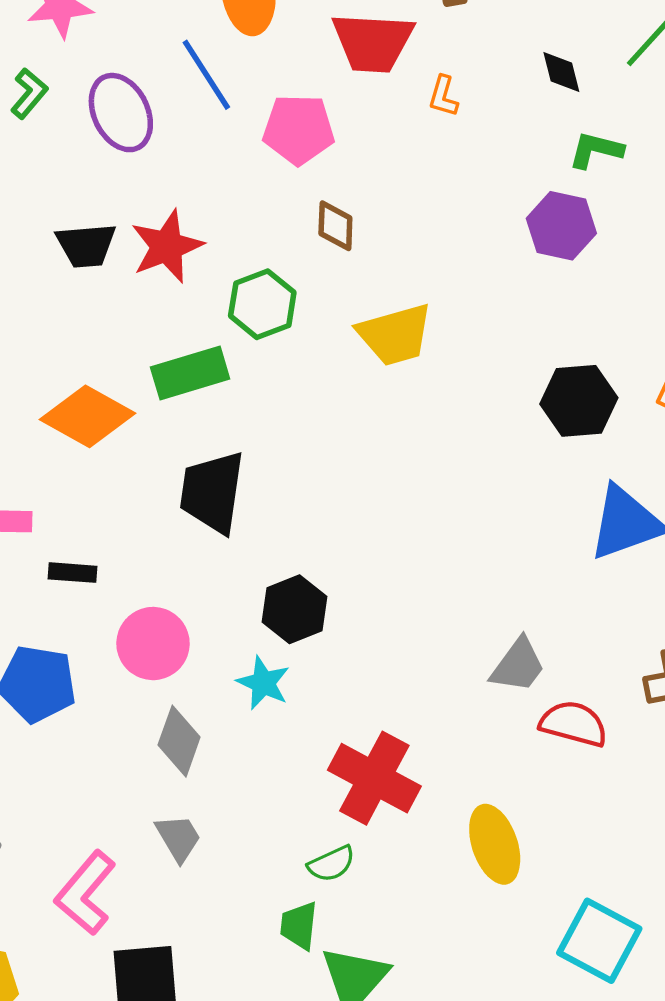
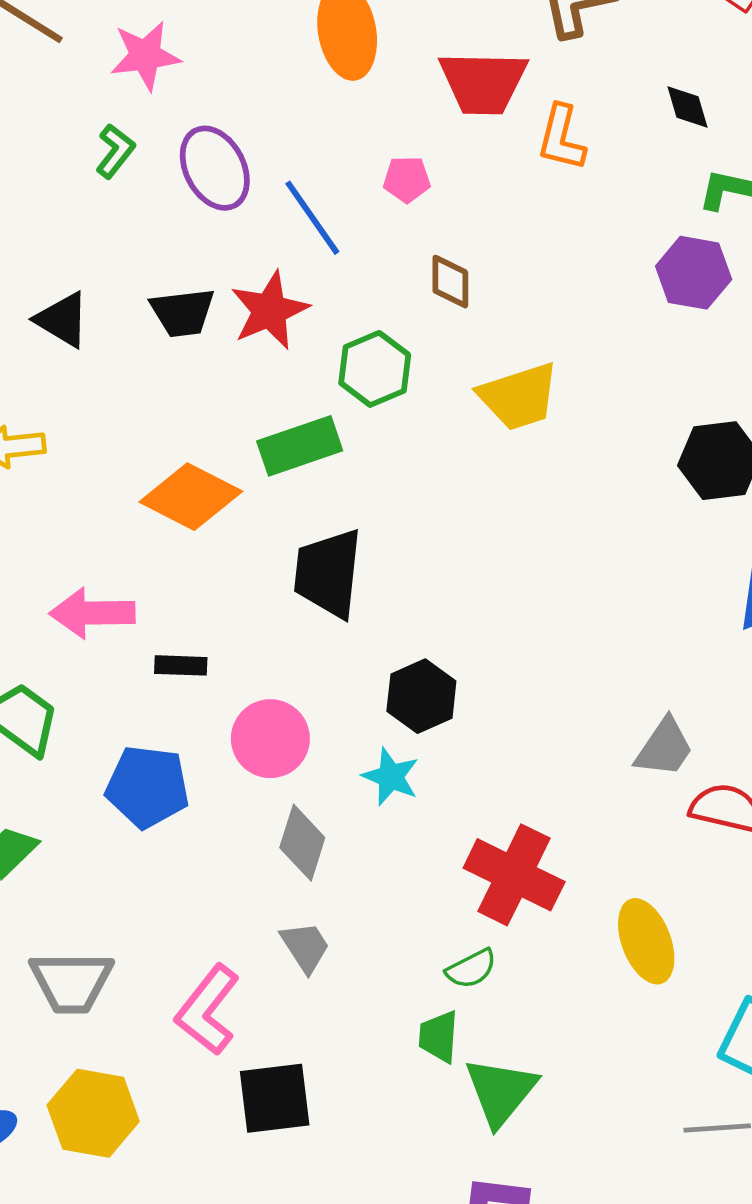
blue line: (206, 75) -> (312, 218), moved
orange L-shape: (443, 96) -> (561, 138), size x1.5
pink pentagon: (299, 129) -> (407, 179), size x0.6

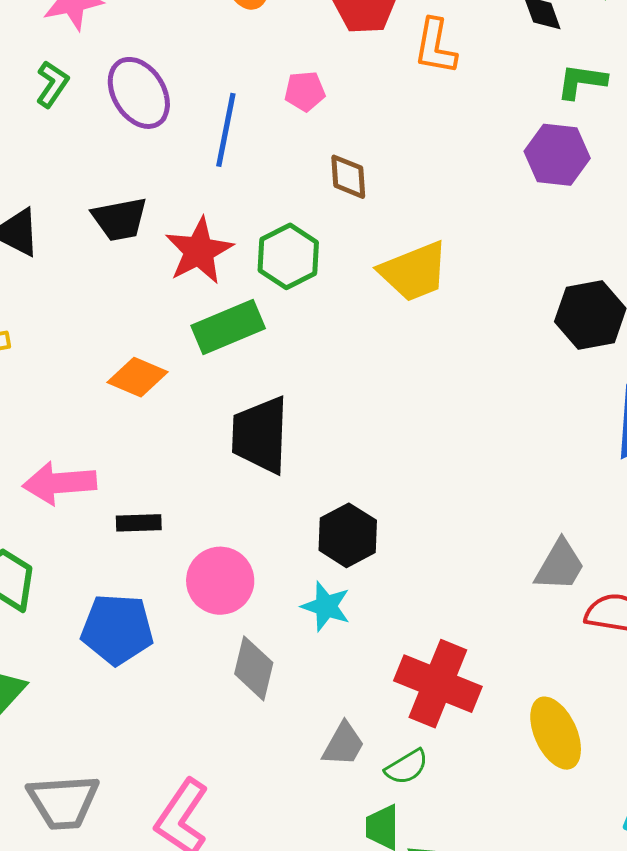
blue line: (312, 218) -> (226, 130), turned 50
red star: (270, 310) -> (199, 251), moved
orange diamond: (191, 497) -> (137, 377), size x0.7
gray trapezoid: (305, 947) -> (343, 744), moved, turned 66

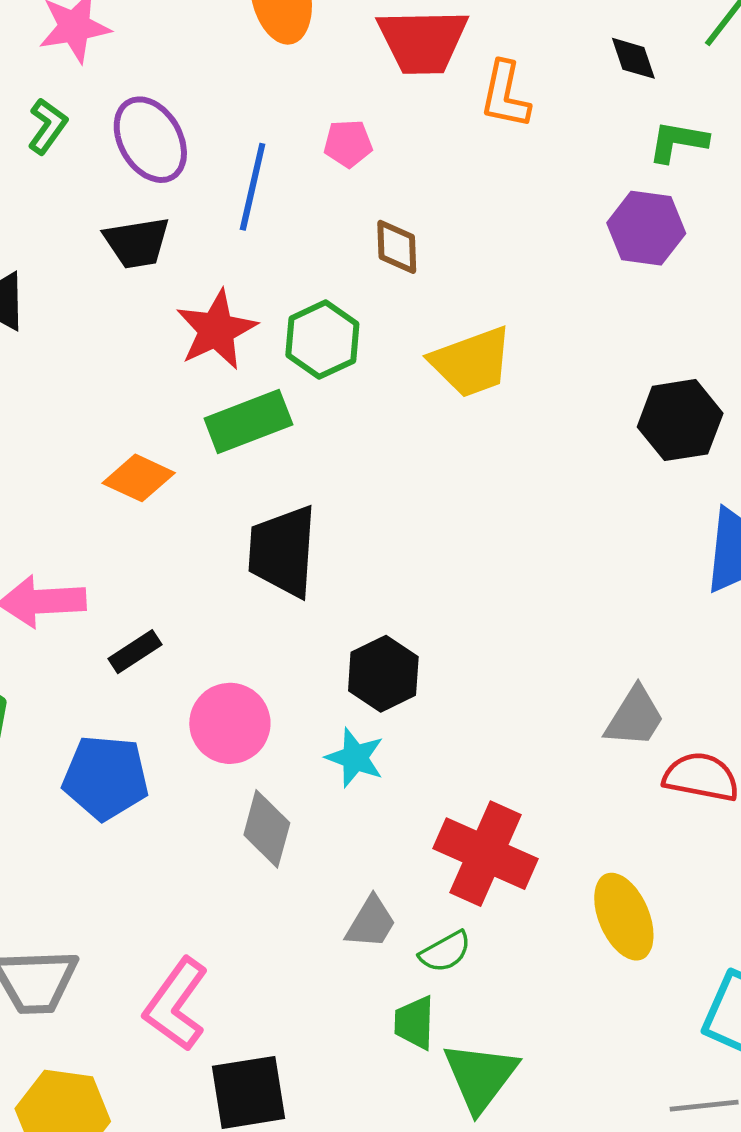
black trapezoid: (120, 219) -> (137, 243), moved
black rectangle: (139, 523) -> (135, 652), turned -33

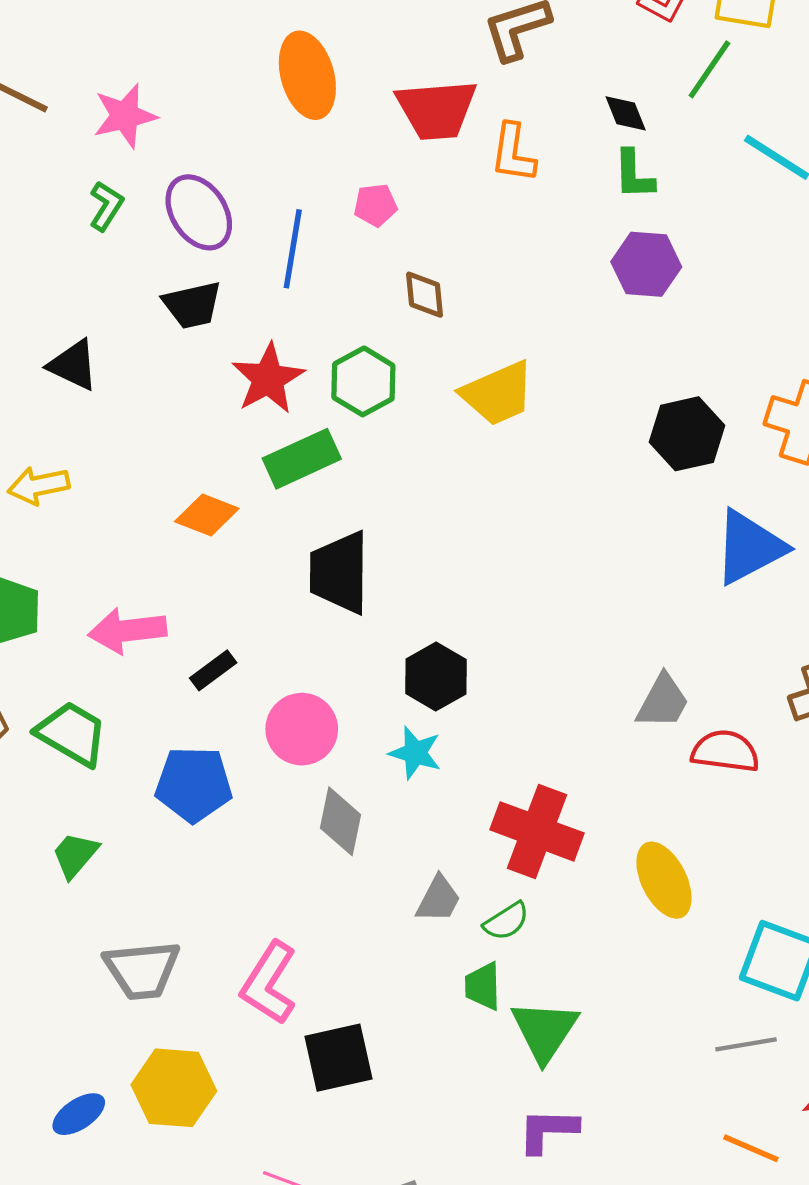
green L-shape: (678, 142) -> (634, 175), moved, turned -98

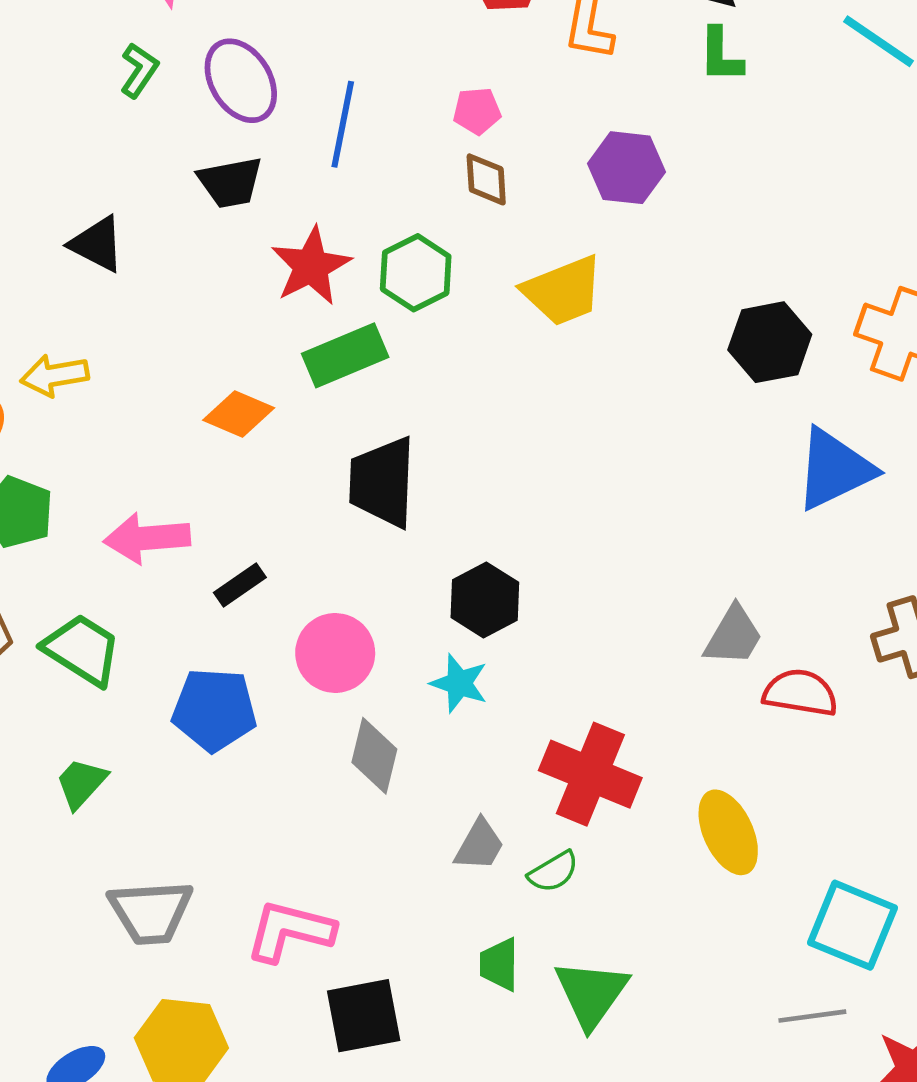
pink pentagon: (375, 205) -> (477, 111), moved
purple hexagon: (646, 264) -> (627, 168), moved
pink L-shape: (269, 983) -> (290, 931), turned 70
green trapezoid: (483, 986) -> (499, 964), moved

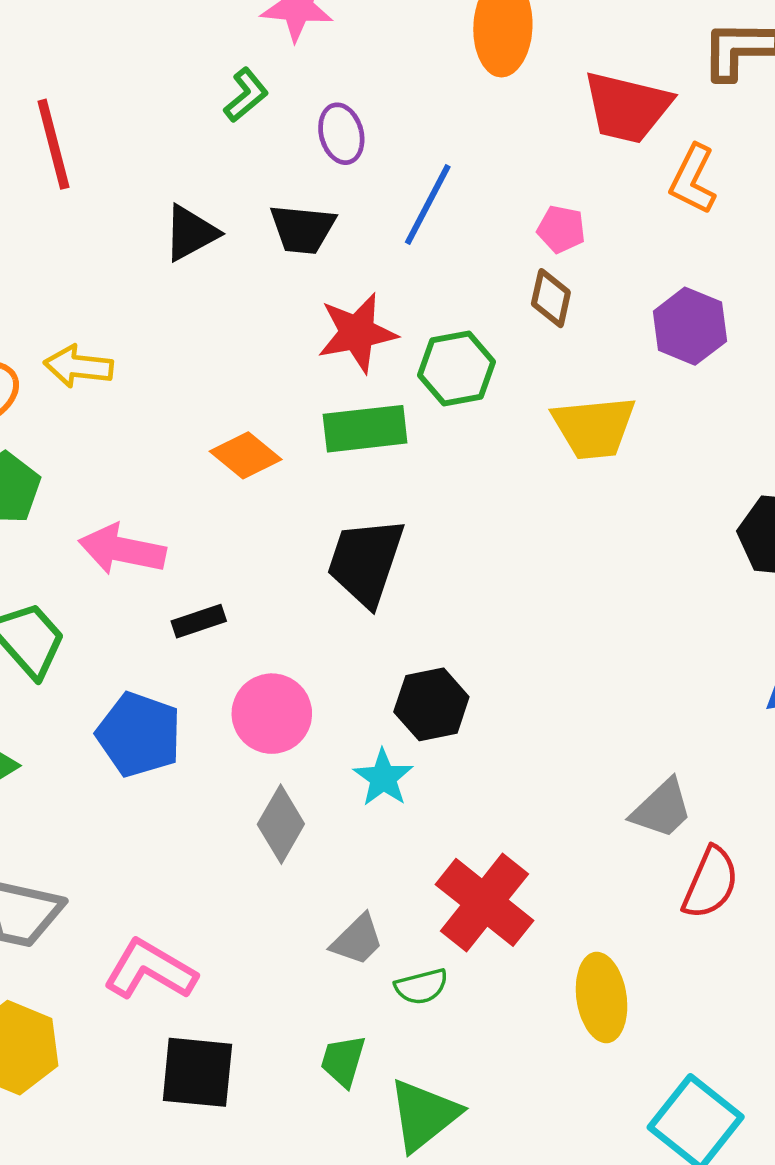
purple ellipse: (241, 81) -> (341, 134), size x0.7
black triangle: (97, 244) -> (191, 233), moved, turned 48
red semicircle: (800, 693) -> (711, 883), turned 88

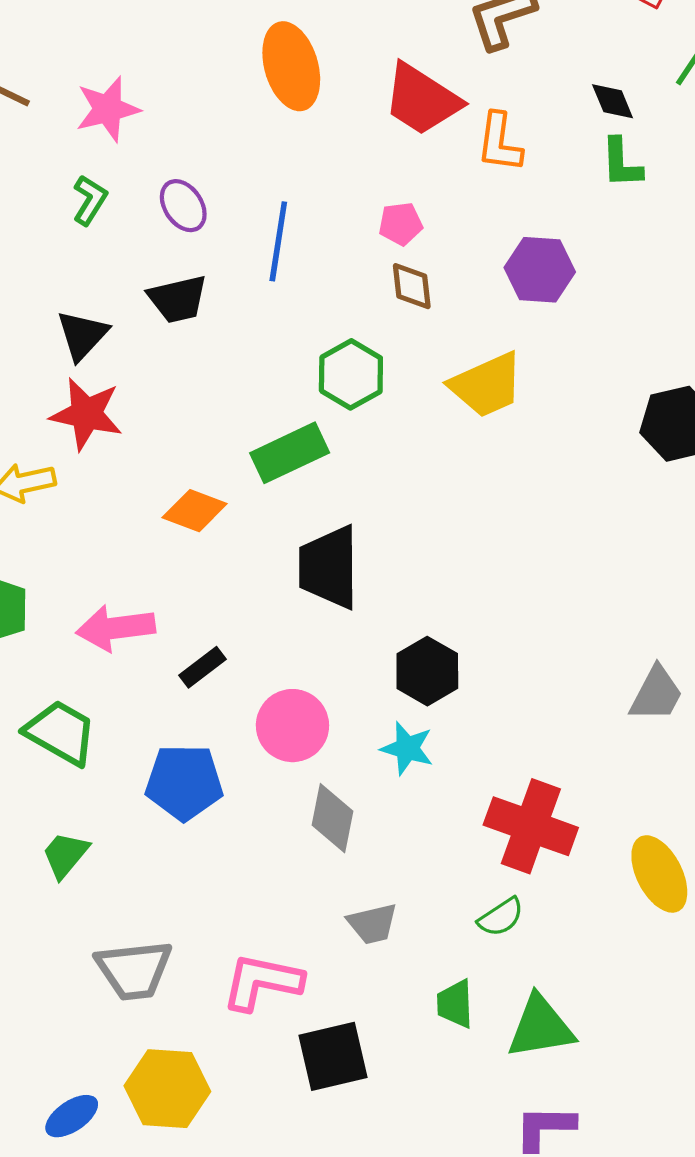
red trapezoid: (627, 107) -> (422, 99), turned 38
red star: (357, 333) -> (86, 414), moved, turned -30
gray trapezoid: (357, 940) -> (372, 924), moved, turned 50
green triangle: (424, 1115) -> (540, 1027), turned 48

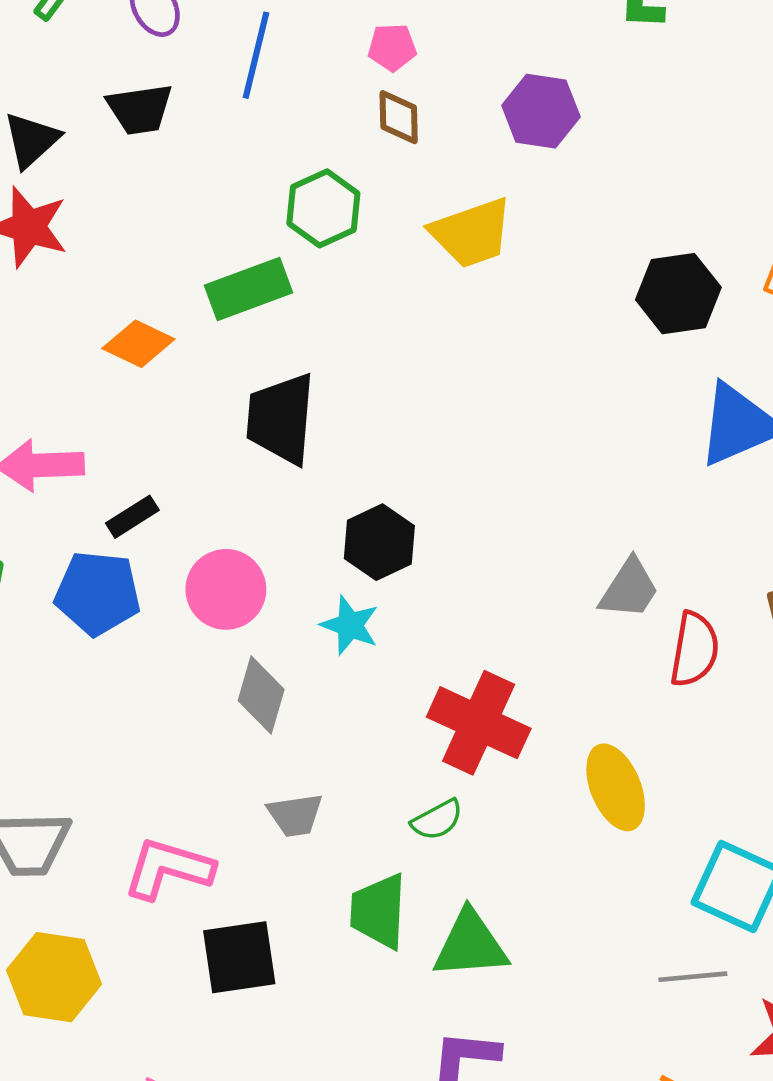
blue pentagon: (184, 782) -> (98, 593), moved
green trapezoid: (455, 1004) -> (379, 911), size x1.4

